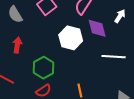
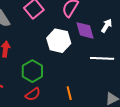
white arrow: (120, 16) -> (107, 26), moved

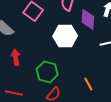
purple diamond: (85, 30) -> (88, 19), turned 35

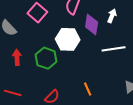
green hexagon: (47, 72) -> (46, 58), moved

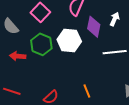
red arrow: (17, 57) -> (18, 56), turned -84
green hexagon: (46, 58) -> (41, 44), moved

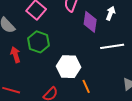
white hexagon: (69, 40) -> (68, 67), moved
red arrow: (18, 56) -> (15, 55), turned 70

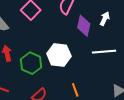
green hexagon: (39, 42) -> (31, 63), moved
white hexagon: (68, 67) -> (59, 55), moved

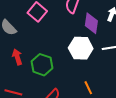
white hexagon: (59, 55) -> (81, 48), moved

